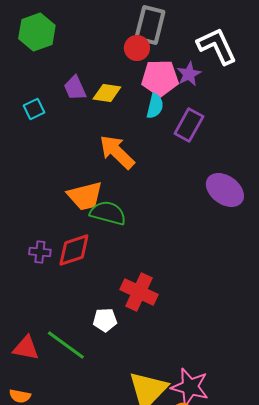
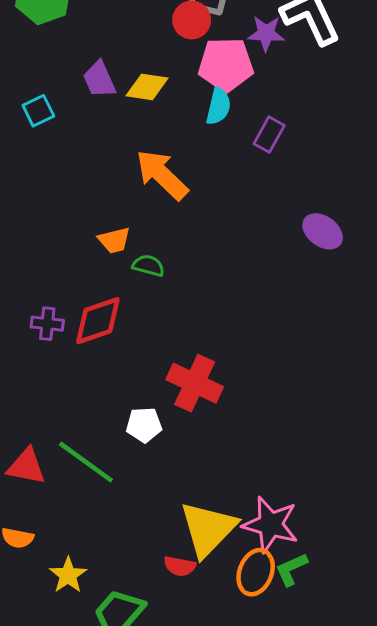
purple star: (189, 74) -> (266, 33), moved, turned 30
purple rectangle: (189, 125) -> (269, 135), size x0.7
purple ellipse: (225, 190) -> (323, 231), size x0.7
orange trapezoid: (85, 196) -> (114, 240), size x0.6
green semicircle: (108, 213) -> (148, 266), size x0.6

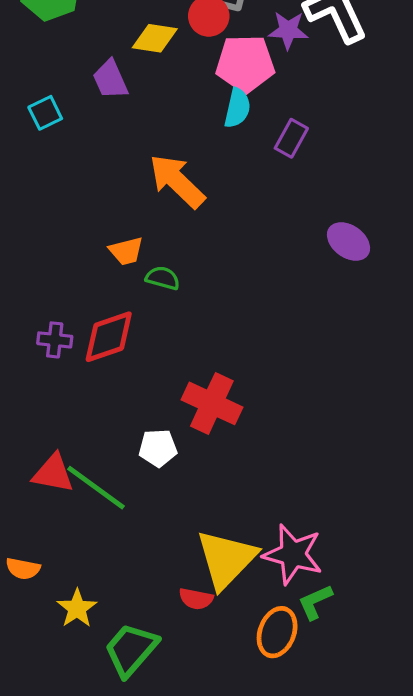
yellow diamond: (147, 87) -> (155, 38), moved
red triangle: (26, 466) -> (53, 473), moved
orange ellipse: (256, 572) -> (277, 632), moved

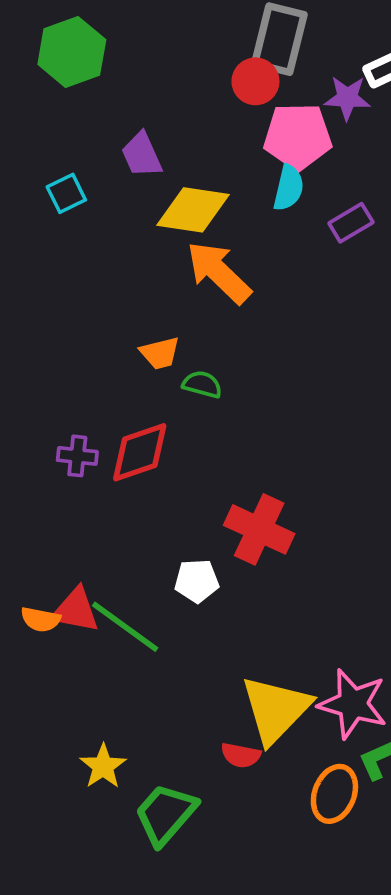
yellow diamond: (155, 38) -> (193, 210), moved, size x1.4
purple rectangle: (291, 138) -> (351, 223), turned 30
orange semicircle: (23, 569) -> (41, 619), moved

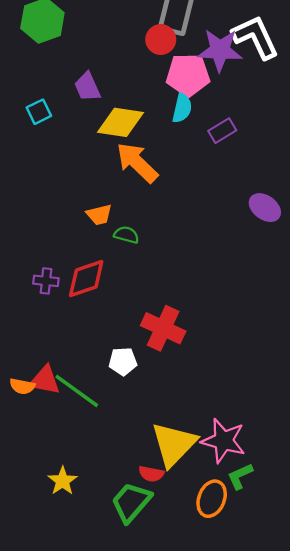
purple star: (347, 98) -> (220, 50), size x1.5
green trapezoid: (165, 814) -> (131, 502), moved

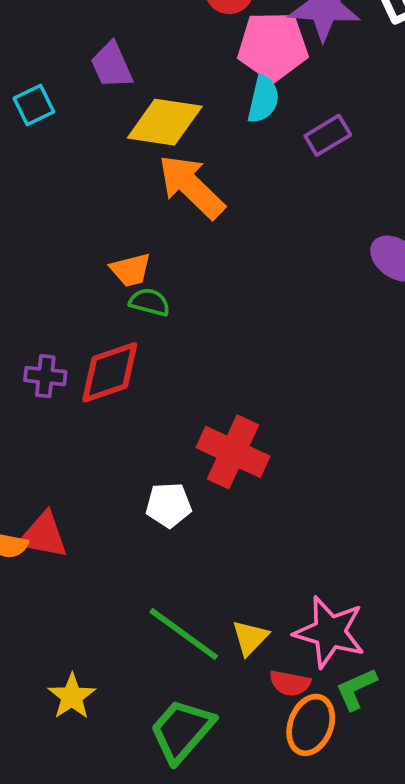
green semicircle: (126, 235) -> (150, 302), moved
green line: (77, 391) -> (184, 634), moved
yellow triangle: (174, 444) -> (250, 638), size x0.5
red semicircle: (151, 474) -> (290, 683), moved

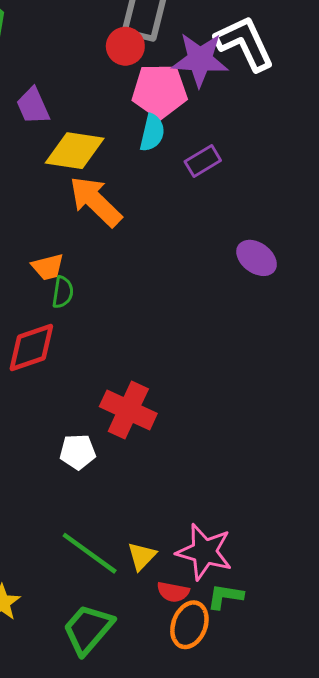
green semicircle: (150, 302) -> (63, 292), turned 84
green L-shape: (356, 689) -> (225, 596), turned 33

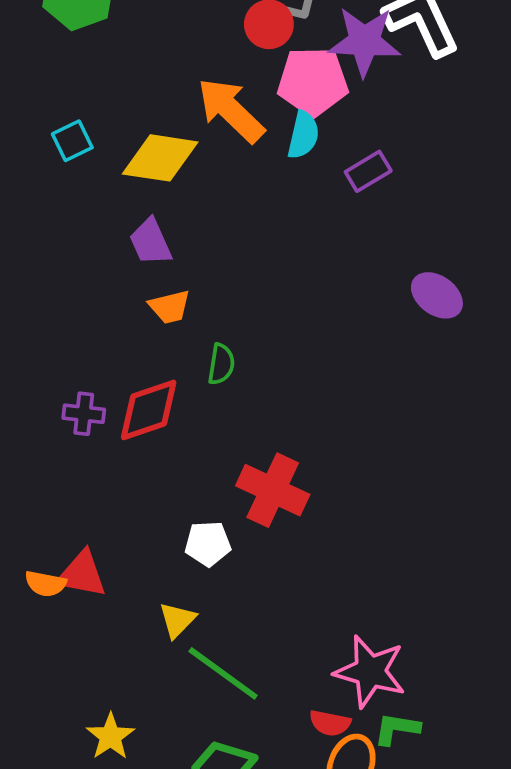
purple trapezoid: (33, 106) -> (151, 242), moved
yellow diamond: (75, 151) -> (160, 158), moved
orange arrow: (96, 201) -> (231, 110), moved
green semicircle: (63, 292) -> (221, 364), moved
yellow triangle: (142, 556) -> (177, 620), moved

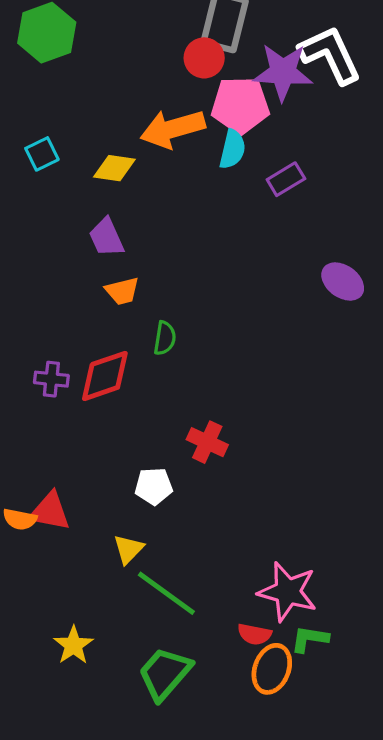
orange arrow: (231, 110) -> (173, 129), turned -60
yellow diamond: (160, 158) -> (114, 168), size x0.7
red cross: (273, 490) -> (207, 442), size x0.7

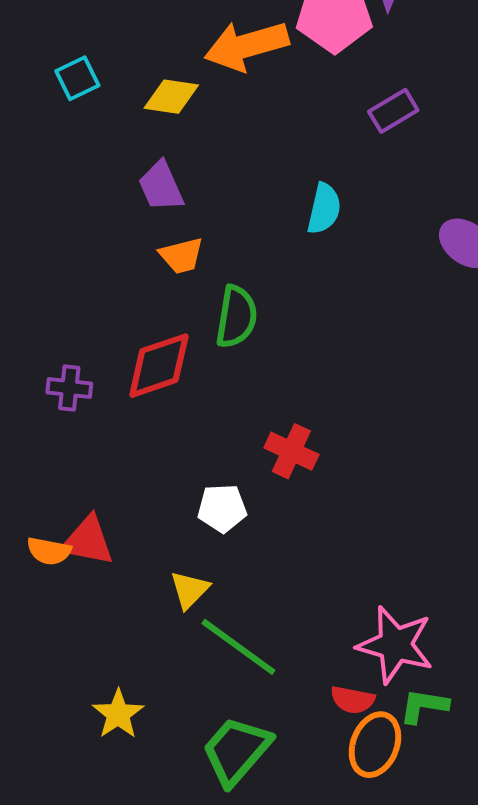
cyan semicircle: (232, 149) -> (324, 209), moved
green semicircle: (165, 338) -> (236, 317), size x1.4
purple cross: (51, 379) -> (69, 388), moved

